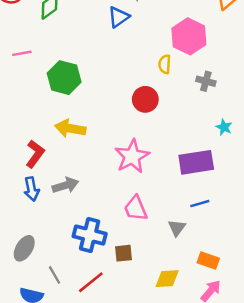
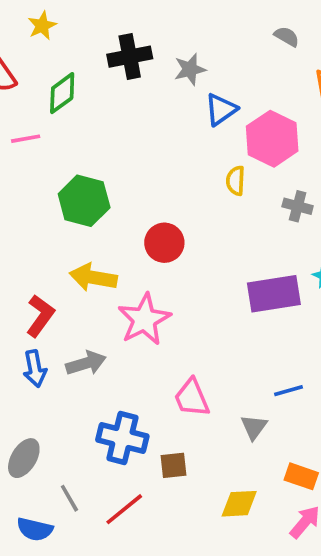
blue triangle: (119, 17) -> (221, 109), moved
pink line: (22, 53) -> (26, 139), moved
red circle: (145, 99) -> (164, 243), moved
pink star: (132, 156) -> (144, 319), moved
purple rectangle: (196, 162) -> (274, 294), moved

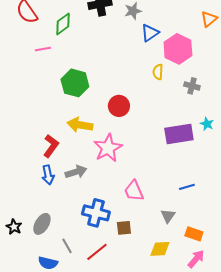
gray triangle: (254, 427) -> (168, 216), moved

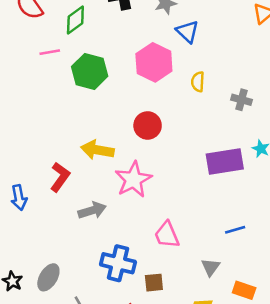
blue triangle: (150, 33) -> (187, 32), turned -42
pink hexagon: (178, 49) -> (154, 62), moved
green hexagon: (75, 83) -> (90, 71), moved
blue arrow: (48, 175) -> (19, 198), moved

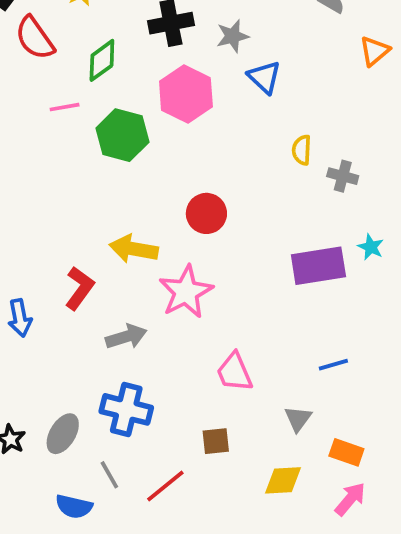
pink hexagon: (154, 62) -> (186, 94), moved
yellow semicircle: (198, 82) -> (302, 150), moved
blue cross: (118, 263) -> (126, 409), moved

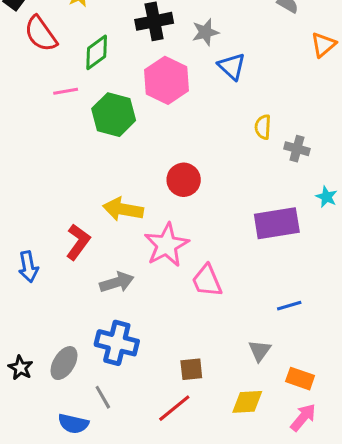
cyan star: (371, 247) -> (327, 197), moved
pink trapezoid: (234, 372) -> (207, 281), moved
red line: (165, 486) -> (174, 408), moved

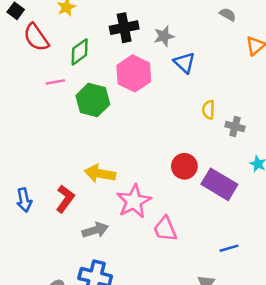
red circle: (184, 180) -> (184, 166), moved
purple rectangle: (277, 223) -> (219, 184), turned 40
blue arrow: (28, 267) -> (24, 200), moved

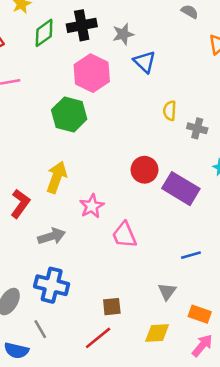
green diamond: (80, 52) -> (44, 33), moved
green hexagon: (93, 100) -> (69, 114), moved
yellow arrow: (100, 174) -> (57, 177), turned 100
pink star: (134, 201) -> (92, 206), size x0.7

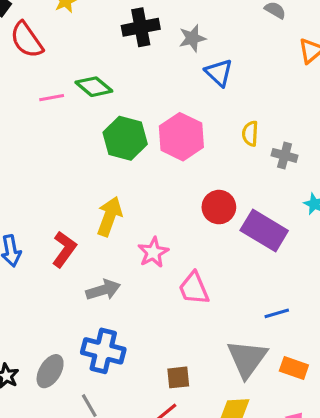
green diamond: (44, 33) -> (94, 87), moved, turned 76
pink hexagon: (92, 73) -> (181, 137), moved
gray triangle: (167, 292) -> (247, 359), size x1.8
orange rectangle: (200, 314) -> (294, 368), moved

